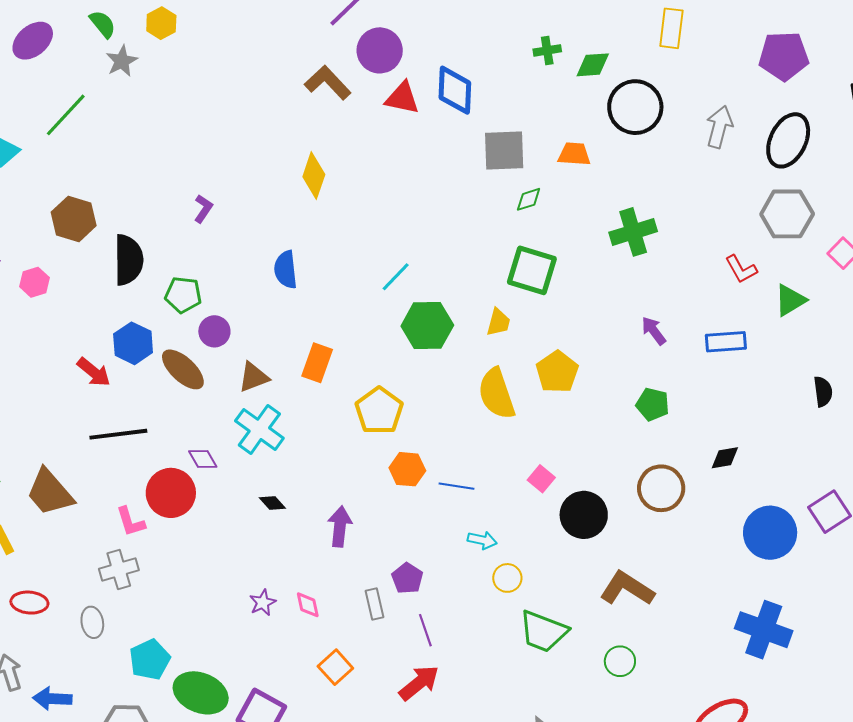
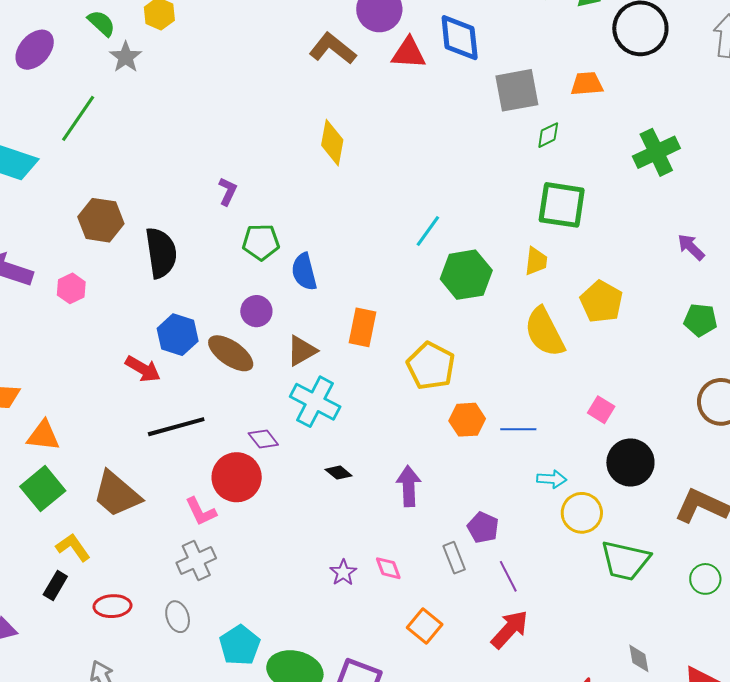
blue semicircle: (286, 270) -> (304, 272), moved
green pentagon: (183, 295) -> (261, 242), moved
black circle: (584, 515) -> (630, 462), moved
yellow circle: (507, 578) -> (582, 513), size x1.4

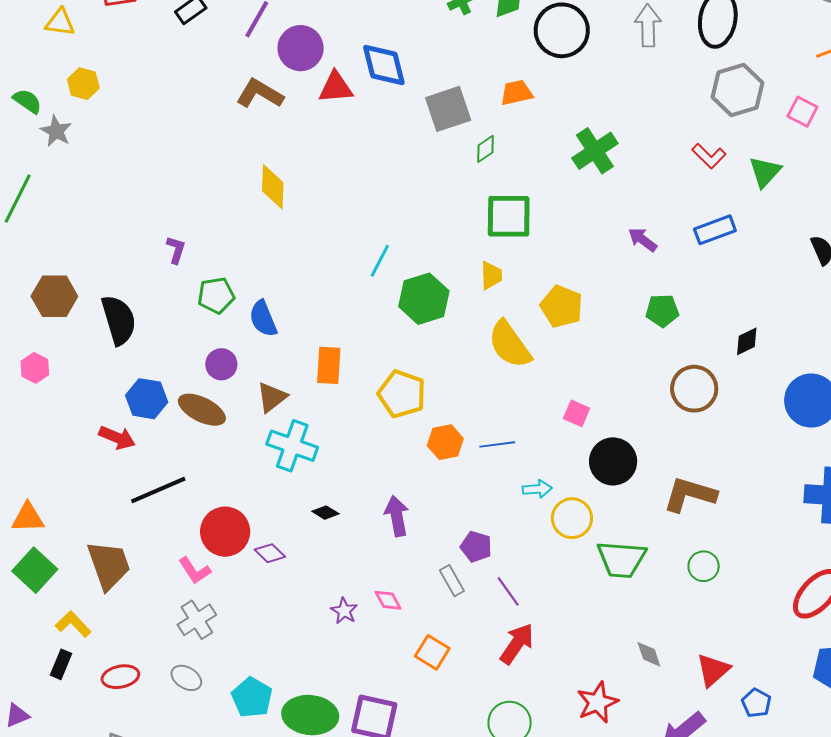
purple diamond: (263, 439) -> (270, 553), moved
brown trapezoid: (117, 494) -> (109, 565), turned -142
gray ellipse: (178, 617) -> (186, 678), turned -32

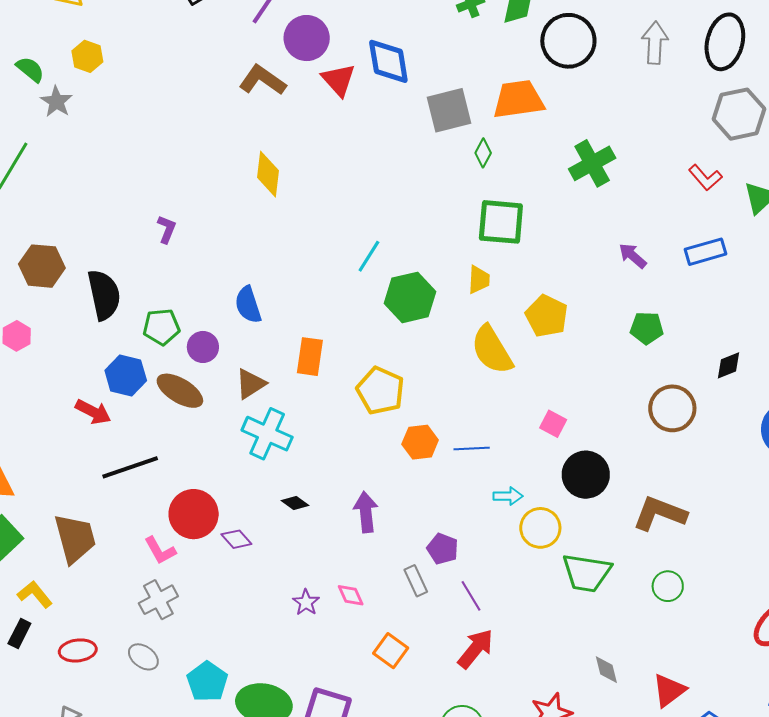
red triangle: (336, 87) -> (339, 80), turned 48
orange trapezoid: (516, 93) -> (518, 99), size x1.6
green diamond: (485, 149) -> (483, 153), turned -32
green pentagon: (216, 295) -> (161, 327), moved

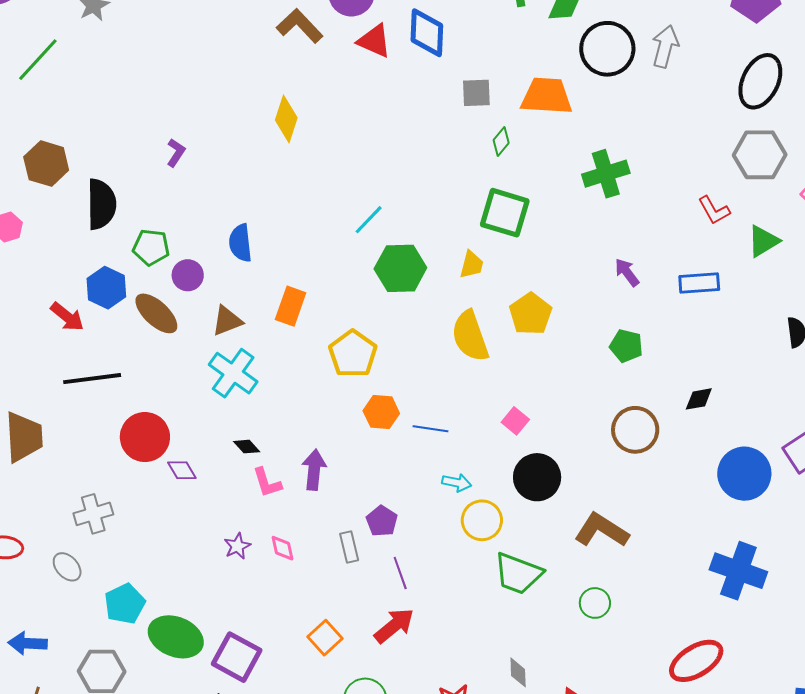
gray arrow: (655, 43) -> (665, 46), moved
red triangle: (339, 80) -> (374, 41), turned -36
gray square: (449, 110) -> (476, 93), size x0.7
pink L-shape: (160, 550) -> (267, 483), moved
orange square: (391, 651) -> (325, 638), moved

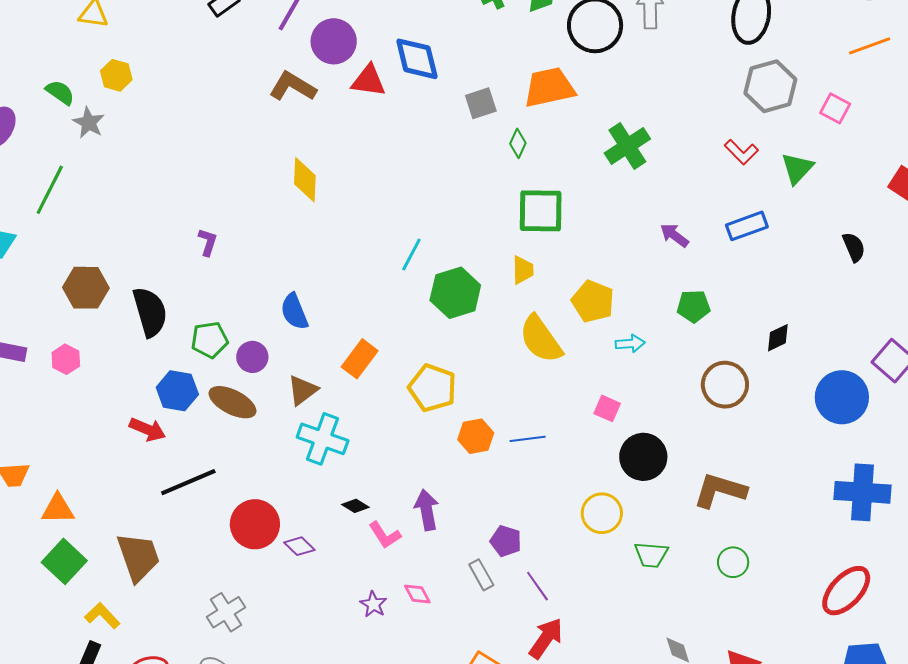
orange rectangle: (291, 306) -> (360, 359), turned 33
cyan arrow: (457, 483) -> (630, 344), moved
green trapezoid: (518, 574) -> (651, 555), size x0.7

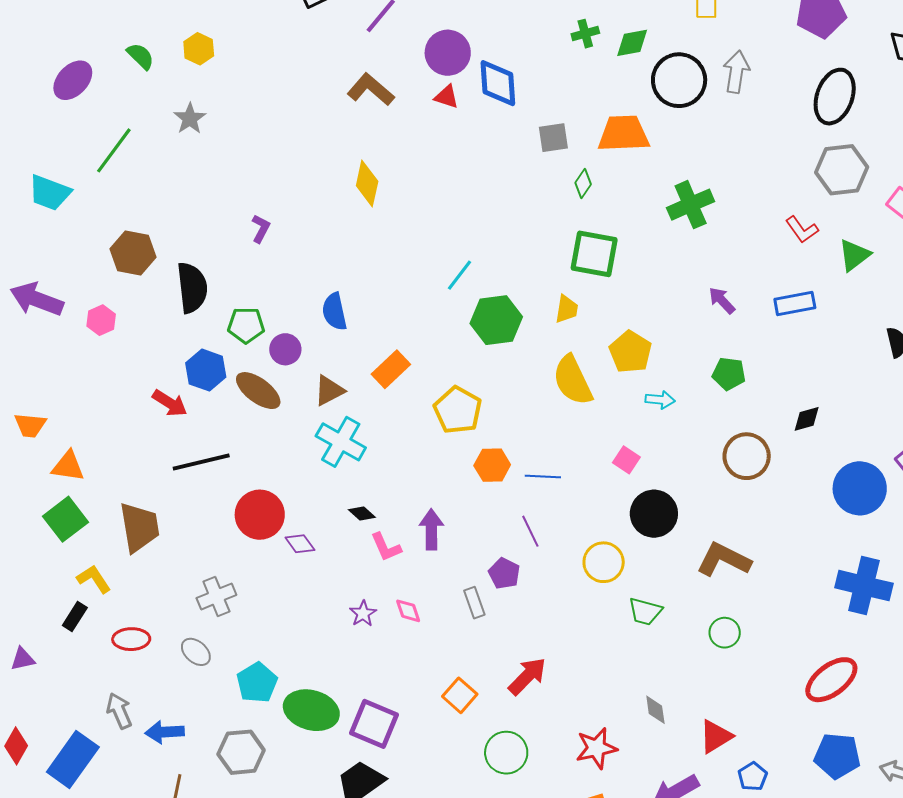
purple circle: (334, 41) -> (448, 53), moved
red triangle: (369, 81) -> (446, 97), size x0.7
gray star: (89, 123) -> (190, 119), moved
purple line: (537, 586) -> (530, 531), moved

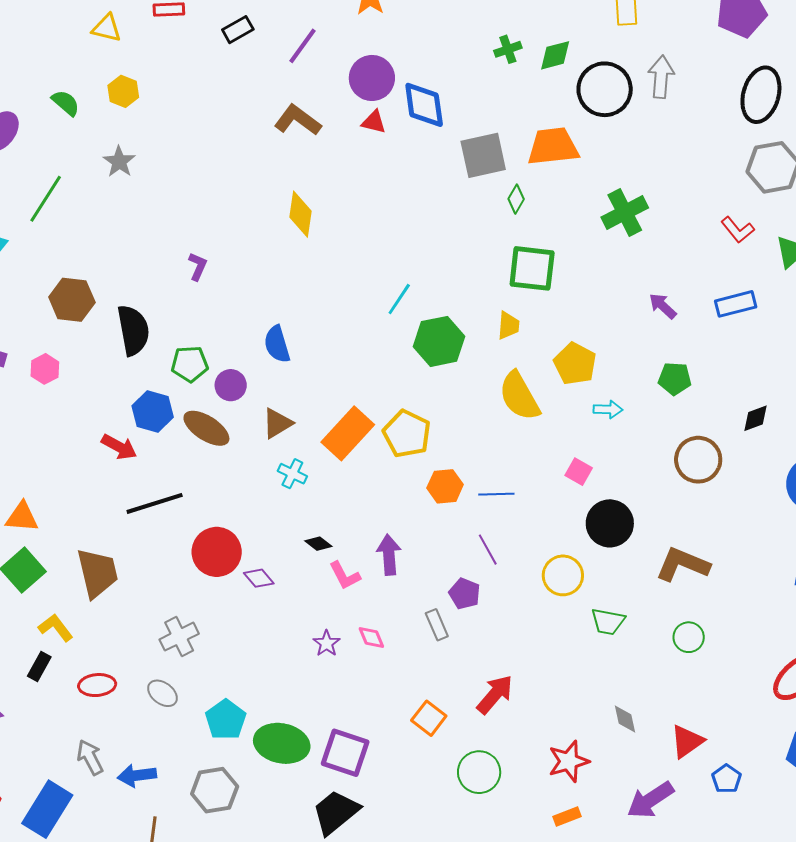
gray square: (553, 138) -> (483, 155), size x1.5
orange rectangle: (391, 369) -> (348, 433), moved, size x1.4
cyan cross: (341, 442) -> (292, 474), size x0.6

